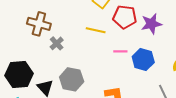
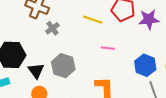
pink line: (120, 51) -> (108, 48), moved
blue hexagon: (143, 60) -> (145, 65), moved

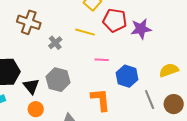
gray cross: (52, 28) -> (55, 43), moved
blue hexagon: (145, 65) -> (127, 76), moved

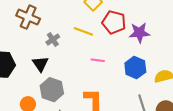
blue hexagon: (127, 76) -> (135, 68), moved
gray hexagon: (58, 80) -> (52, 90), moved
black triangle: (31, 86) -> (40, 64), moved

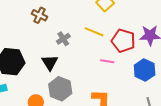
brown cross: (28, 17) -> (39, 15), size x0.7
red pentagon: (114, 22) -> (123, 41), moved

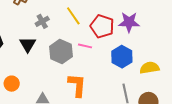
yellow line: (94, 32) -> (73, 16), turned 30
gray hexagon: (60, 89) -> (61, 51), moved

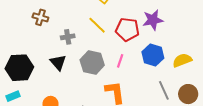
gray cross: (42, 21) -> (68, 37), turned 32
pink line: (85, 46) -> (120, 61), moved, turned -72

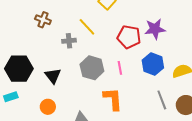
yellow line: (97, 25) -> (87, 27), moved
pink line: (120, 61) -> (120, 68), turned -32
black triangle: (58, 62) -> (53, 76), moved

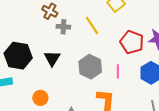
gray cross: (69, 41) -> (63, 27), moved
black triangle: (53, 76) -> (52, 58), moved

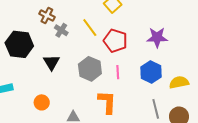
gray cross: (63, 27) -> (61, 30), turned 32
red pentagon: (132, 42) -> (115, 41), moved
black hexagon: (18, 56) -> (19, 44), moved

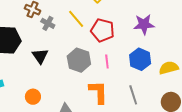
gray line: (156, 109) -> (133, 95), moved

